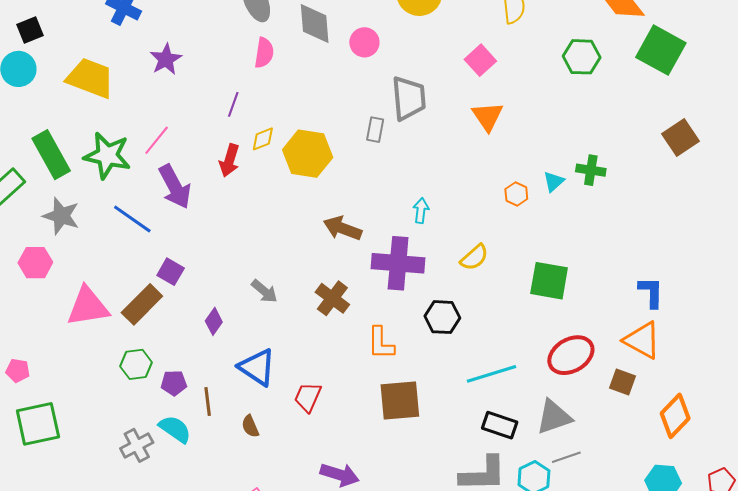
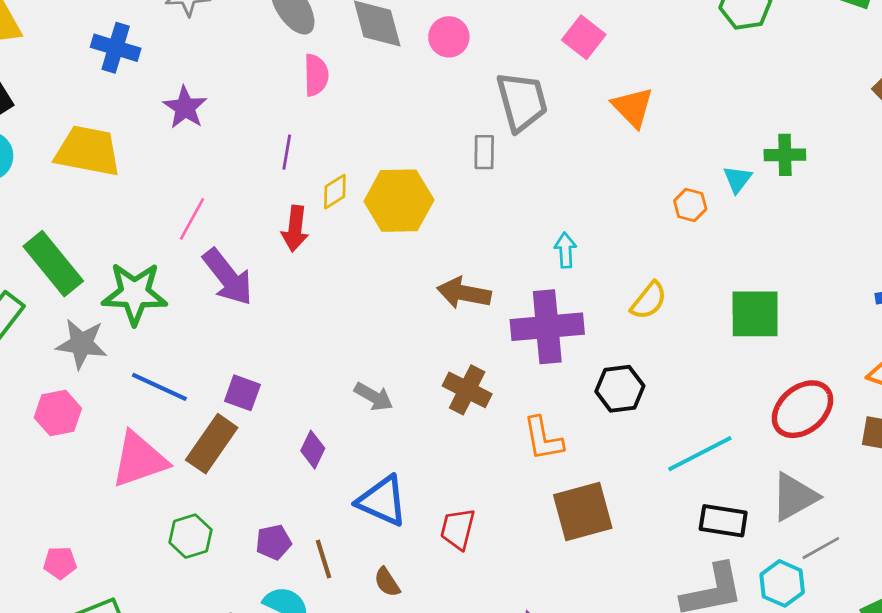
pink square: (480, 60) -> (584, 37), moved
green star: (107, 156) -> (135, 294), moved
blue line: (132, 219) -> (159, 387), moved
green hexagon: (136, 364) -> (191, 536), moved

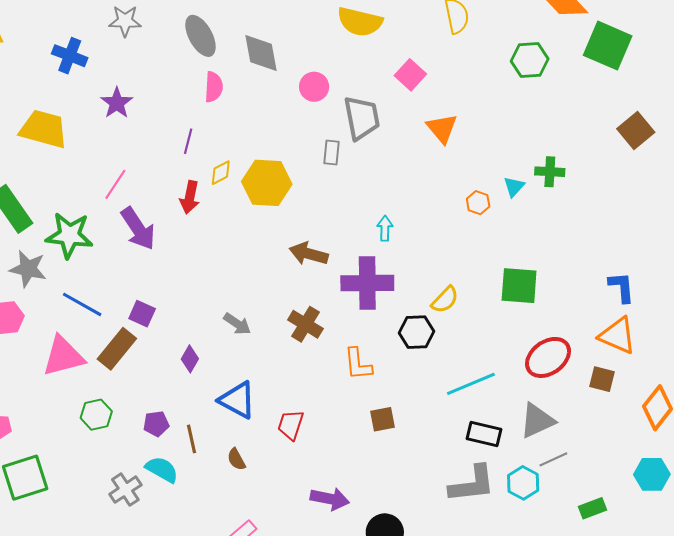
pink circle: (449, 37) -> (314, 87), moved
yellow semicircle: (649, 301) -> (445, 300), moved
brown square: (583, 512) -> (383, 419), size x0.6

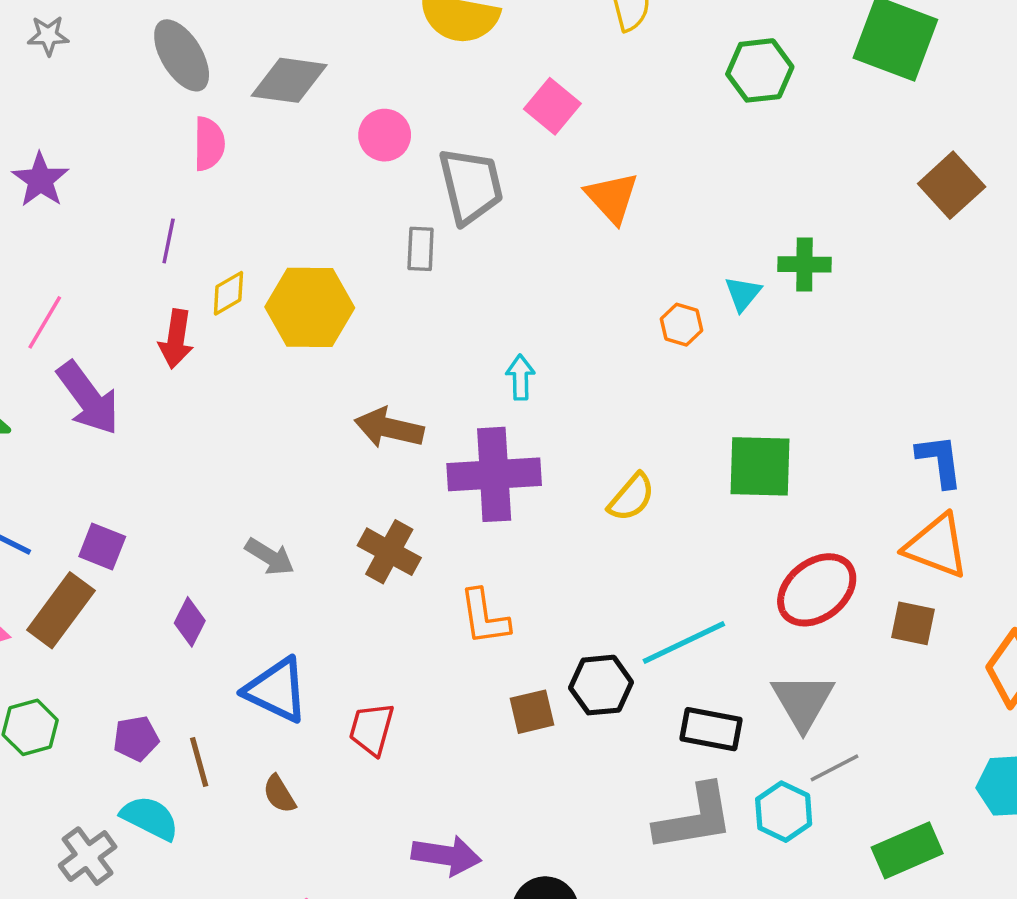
gray star: (125, 21) -> (48, 36), size x0.7
gray diamond: (261, 53) -> (289, 80), turned -69
black hexagon: (416, 332) -> (601, 685), moved
gray triangle: (537, 421) -> (803, 701), turned -33
green rectangle: (593, 508) -> (907, 850), size x1.4

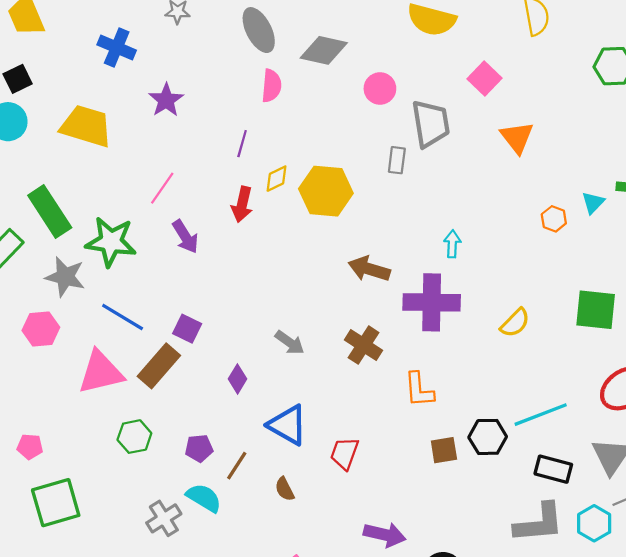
purple arrow: (88, 398) -> (185, 237), size x0.7
brown line: (199, 762) -> (237, 466), turned 44

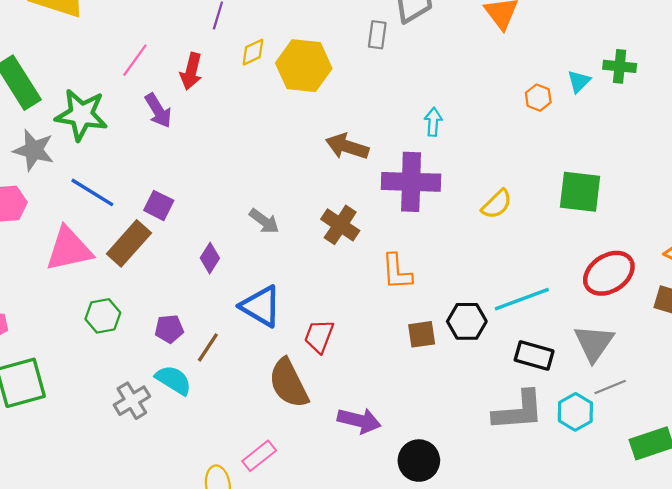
red arrow: (242, 204) -> (191, 71), moved
brown semicircle: (285, 489) -> (289, 383), moved, size x2.0

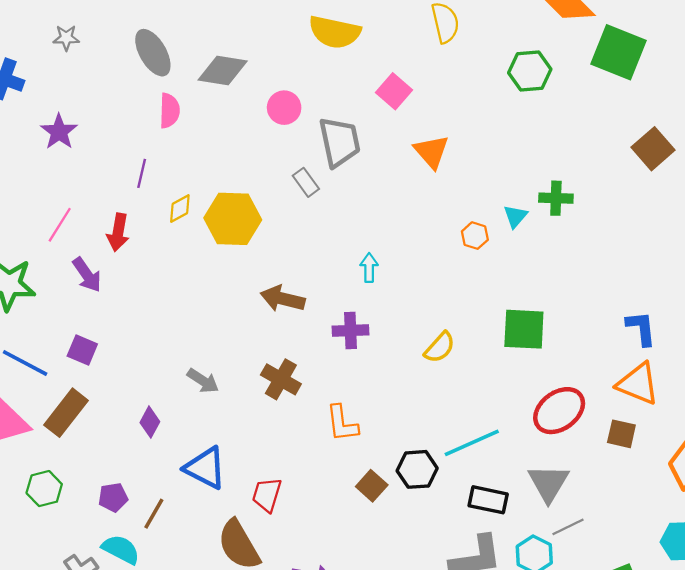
gray rectangle: (377, 35) -> (306, 182), turned -40
purple cross: (411, 182) -> (350, 331), size x0.6
purple square: (159, 205) -> (82, 350), moved
brown square: (422, 334) -> (372, 486), turned -36

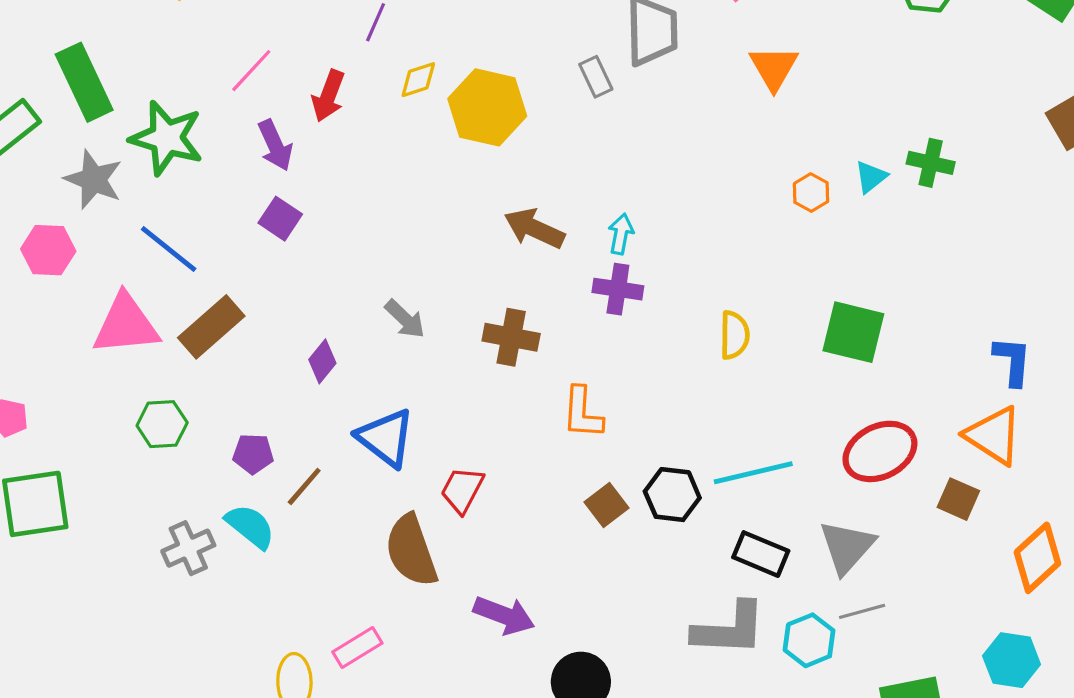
cyan arrow: (369, 268) -> (621, 234), moved
yellow semicircle: (440, 347) -> (734, 335), turned -52
purple square: (82, 350) -> (280, 219), moved
brown cross: (281, 379) -> (511, 337), turned -30

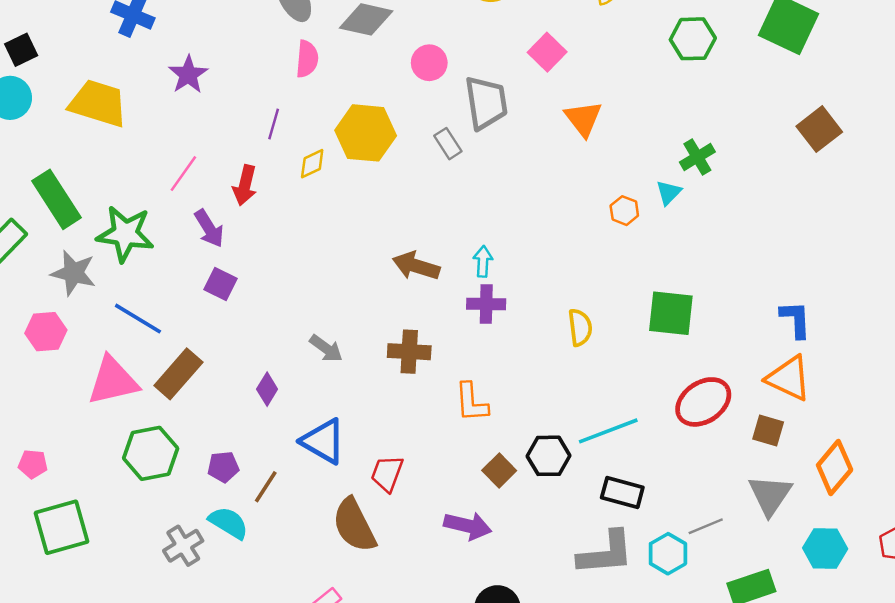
yellow hexagon: (487, 107) -> (366, 133), moved
green cross: (931, 163) -> (697, 157), moved, turned -36
green hexagon: (162, 424) -> (151, 453), size x1.4
gray triangle: (847, 547) -> (770, 495), moved
purple arrow: (504, 615) -> (468, 526), moved

